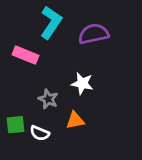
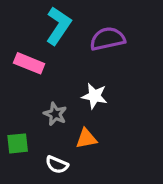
white semicircle: (40, 133) -> (57, 165), moved

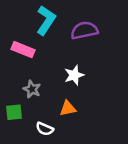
white star: (94, 96) -> (74, 75), turned -30
gray star: (55, 114) -> (32, 89), moved

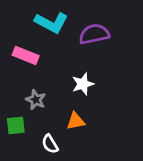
cyan L-shape: (46, 20) -> (51, 23), turned 84
white semicircle: (45, 129) -> (50, 144), turned 36

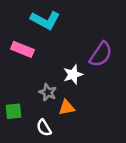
purple semicircle: (94, 34) -> (101, 54), moved, turned 136
gray star: (36, 100) -> (48, 92), moved

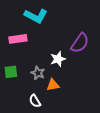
pink rectangle: (22, 49) -> (18, 39), turned -30
green square: (14, 111) -> (11, 72), moved

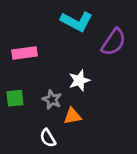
cyan L-shape: (36, 16) -> (77, 21), moved
purple semicircle: (80, 43) -> (114, 42), moved

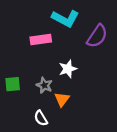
pink rectangle: (25, 53) -> (41, 40), moved
orange triangle: (72, 116) -> (62, 99), turned -42

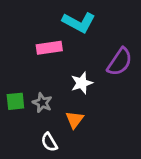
purple semicircle: (97, 36) -> (120, 62), moved
gray star: (44, 85) -> (42, 103), moved

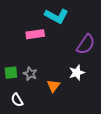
white star: (82, 83) -> (77, 73), moved
white semicircle: (49, 142) -> (17, 100), moved

